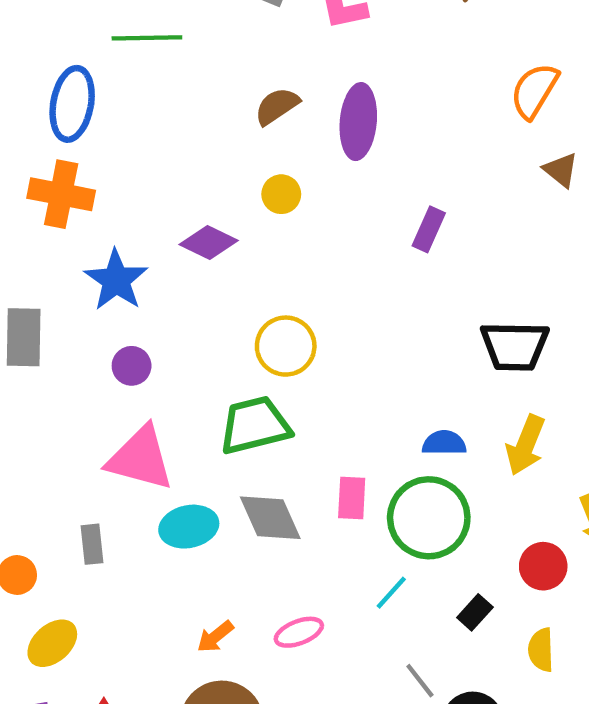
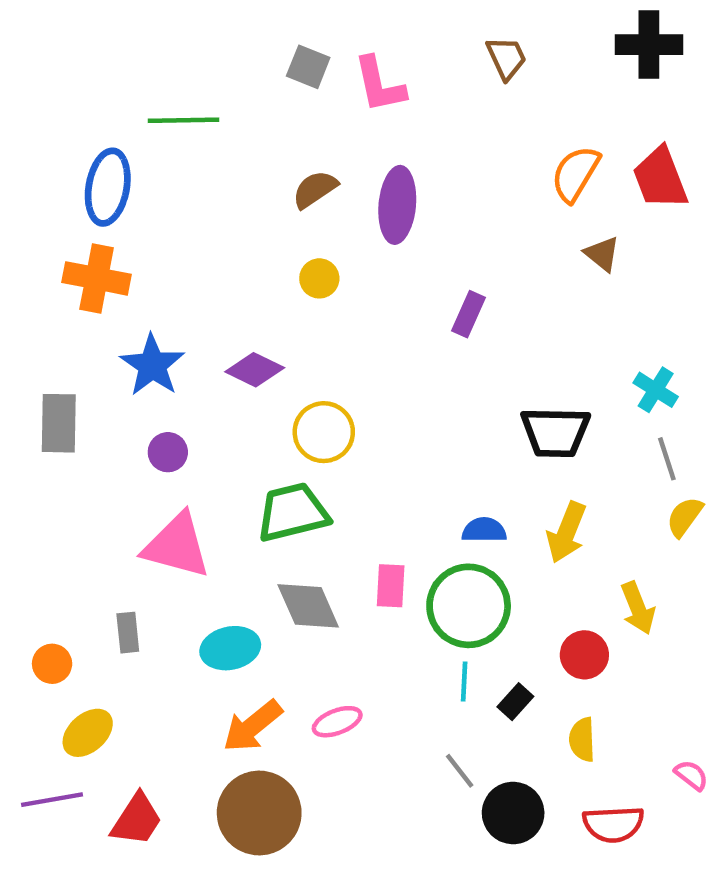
purple diamond: (209, 243) -> (255, 370), moved
cyan ellipse: (189, 527) -> (230, 648), moved
cyan line: (391, 593) -> (464, 682), moved, turned -39
orange arrow: (215, 637) -> (252, 726), size x1.6

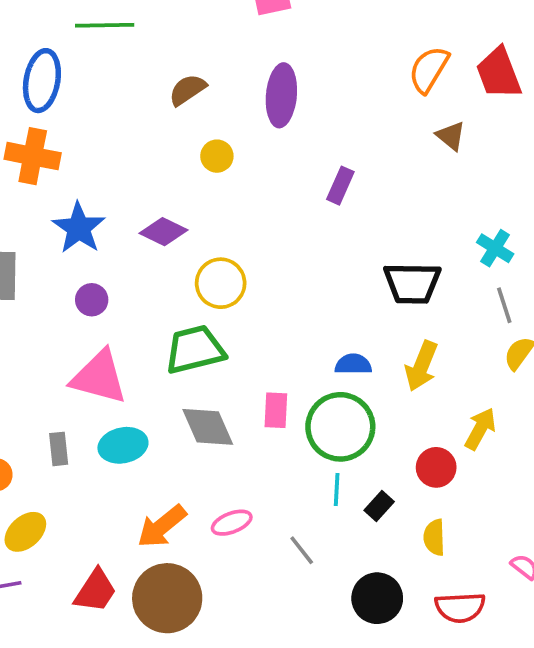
brown semicircle: (315, 189) -> (187, 90), moved
yellow arrow: (638, 608) -> (480, 429), turned -129
cyan ellipse: (230, 648) -> (123, 445), moved
gray line: (460, 771) -> (302, 550), moved
red trapezoid: (137, 820) -> (95, 591), moved

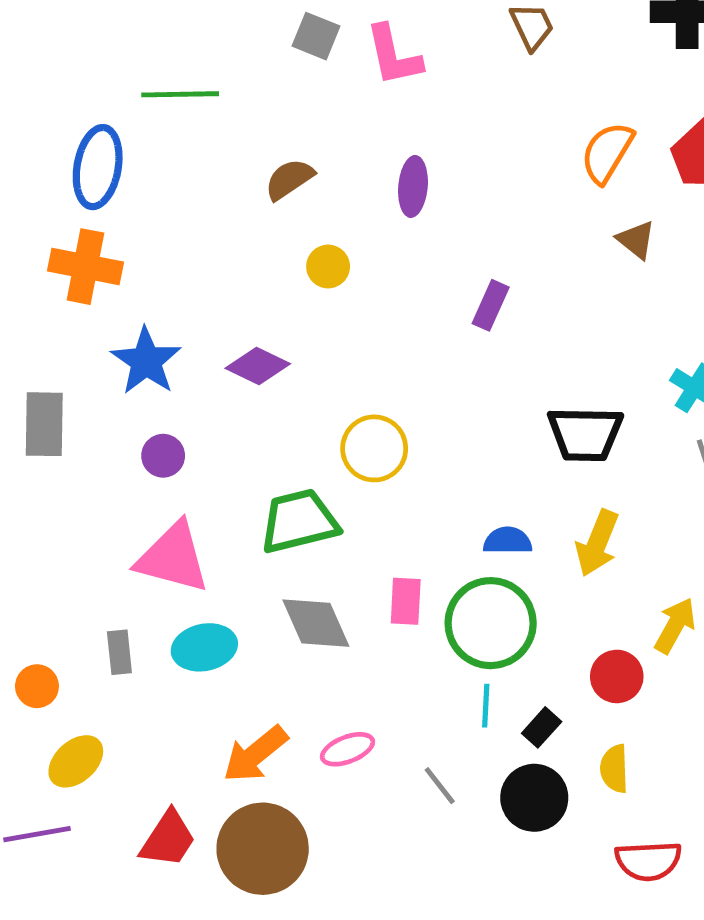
purple ellipse: (281, 95) -> (413, 186), size x0.7
yellow circle: (221, 283) -> (374, 448), moved
black circle: (377, 598) -> (534, 798), moved

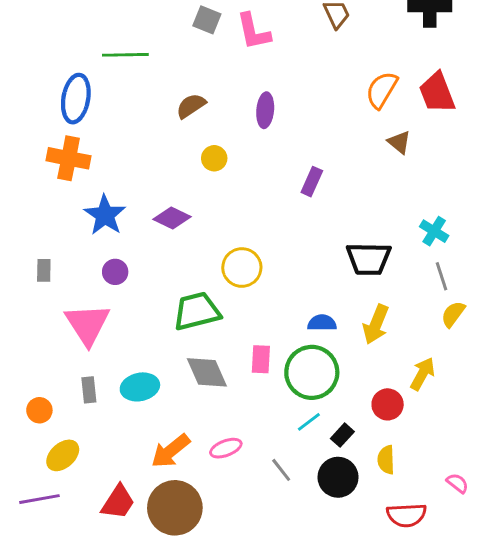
gray rectangle: (44, 424) -> (44, 270), moved, size x0.6
pink triangle: (173, 558) -> (87, 324), moved, turned 42
cyan line: (486, 706) -> (309, 422), turned 50

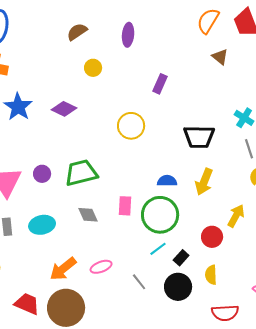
yellow circle: (242, 268) -> (131, 126), moved
purple circle: (115, 272) -> (42, 174), moved
gray diamond: (207, 372) -> (88, 215), size x0.7
red trapezoid: (118, 502) -> (27, 304), turned -100

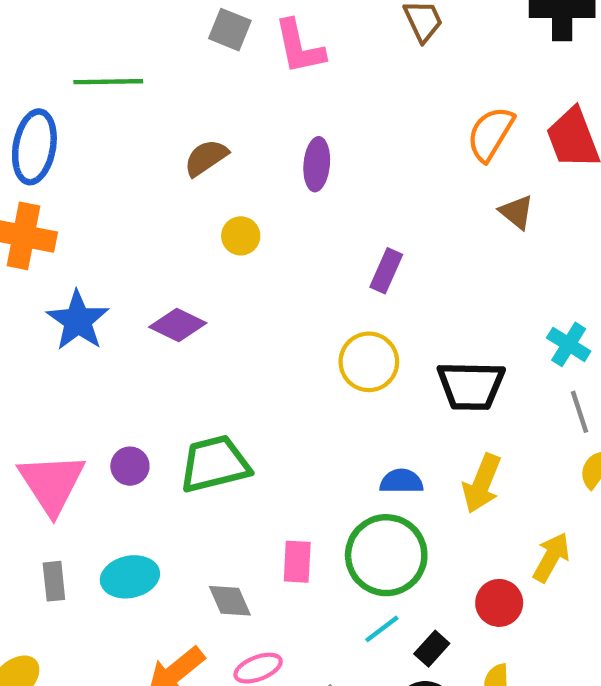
yellow circle: (131, 126) -> (369, 362), moved
pink rectangle: (125, 206) -> (297, 562), moved
gray diamond: (88, 215) -> (230, 601), moved

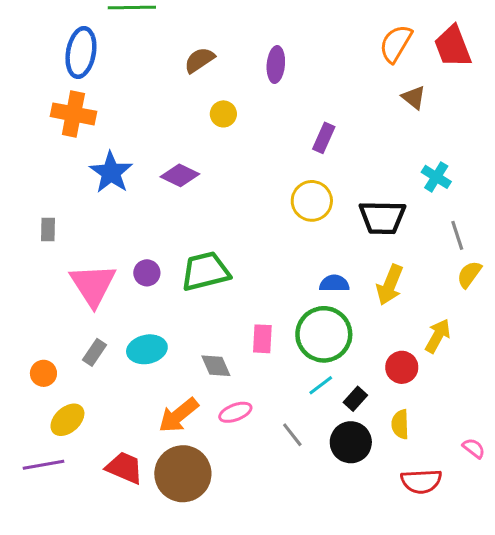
cyan cross: (569, 344) -> (436, 177), moved
gray rectangle: (54, 581) -> (94, 352), turned 40

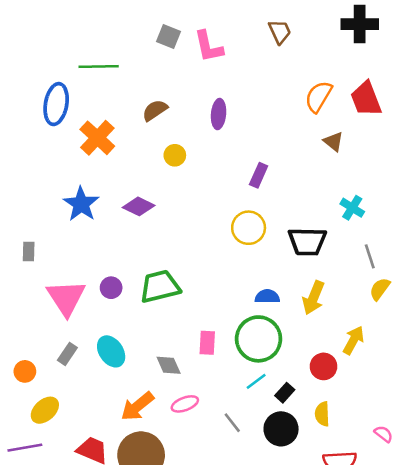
orange cross: (73, 114) -> (97, 138), moved, turned 32
cyan ellipse: (147, 349) -> (111, 351), turned 68

